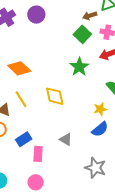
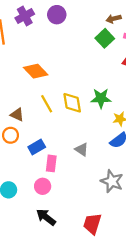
green star: (79, 67) -> (101, 98), moved, turned 30
yellow line: (21, 99) -> (47, 104), moved
pink circle: (36, 182) -> (43, 186), moved

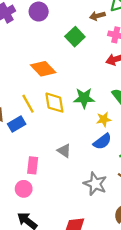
green square: (105, 38) -> (75, 37), moved
orange diamond: (36, 71) -> (43, 69), moved
blue rectangle: (37, 147) -> (17, 124), moved

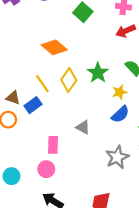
green star: (84, 98) -> (98, 73), turned -30
yellow diamond: (54, 103) -> (69, 80), turned 50
gray star: (95, 184) -> (117, 157), turned 30

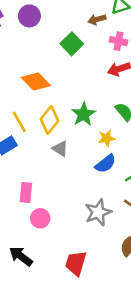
gray triangle: (83, 127) -> (60, 149), moved
pink circle: (46, 169) -> (40, 218), moved

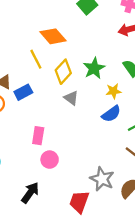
yellow line: (19, 122) -> (36, 59), moved
gray star: (98, 212) -> (102, 179), moved, turned -30
black arrow: (21, 256) -> (30, 193), turned 85

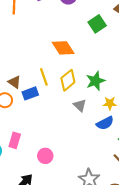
yellow line: (36, 59) -> (44, 77), moved
gray triangle: (71, 98) -> (80, 105), moved
pink rectangle: (38, 136) -> (15, 140), moved

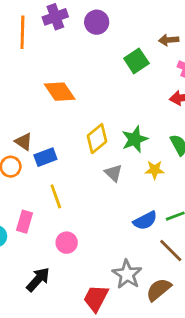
orange diamond: (63, 48) -> (60, 92), moved
yellow line: (44, 77) -> (56, 196), moved
blue semicircle: (105, 123) -> (145, 221), moved

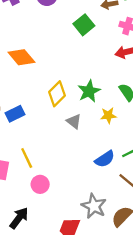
yellow line: (56, 196) -> (27, 158), moved

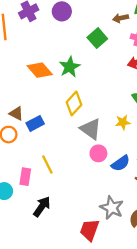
green star: (89, 91) -> (70, 67), moved
gray triangle: (74, 121) -> (91, 129), size x1.5
pink circle: (40, 184) -> (98, 153), moved
black arrow: (19, 218) -> (42, 207), moved

